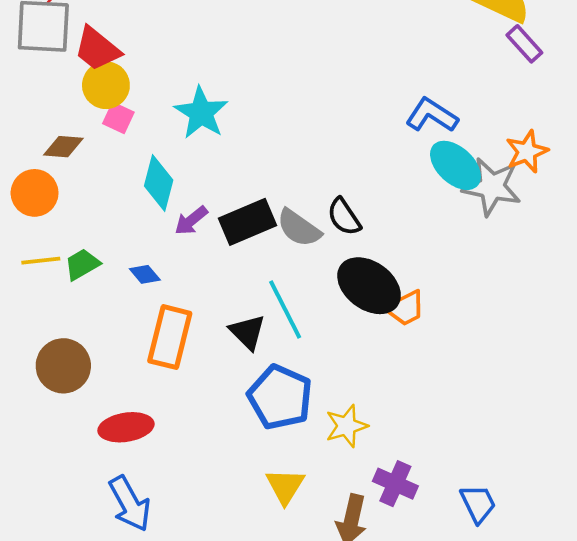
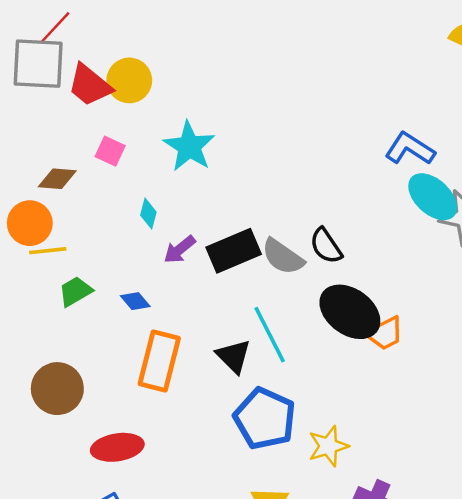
yellow circle: (106, 85) -> (129, 80), moved
cyan diamond: (159, 183) -> (148, 214), size x0.6
yellow line: (41, 261) -> (48, 251), moved

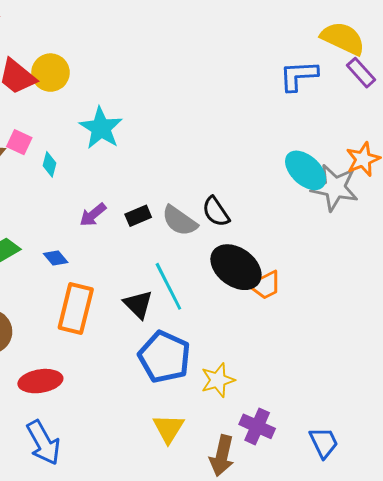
blue L-shape: (410, 149) -> (298, 76), moved, turned -36
pink square: (110, 151) -> (19, 142), moved
cyan diamond: (148, 214) -> (49, 164), moved
black rectangle: (234, 251) -> (138, 216), size x0.6

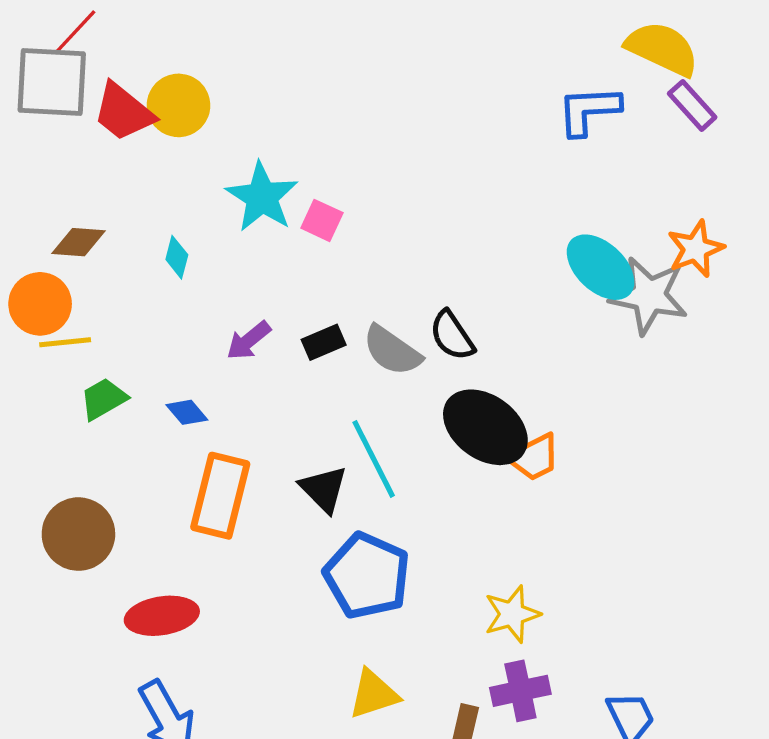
pink square: (19, 142) -> (322, 220), moved
yellow star: (218, 380) -> (512, 614), moved
purple cross: (257, 426) -> (520, 691), turned -36
yellow triangle: (168, 428) -> (374, 694), turned 40

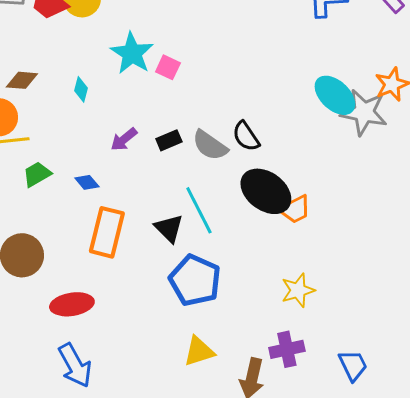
yellow star: (512, 614) -> (298, 290), moved

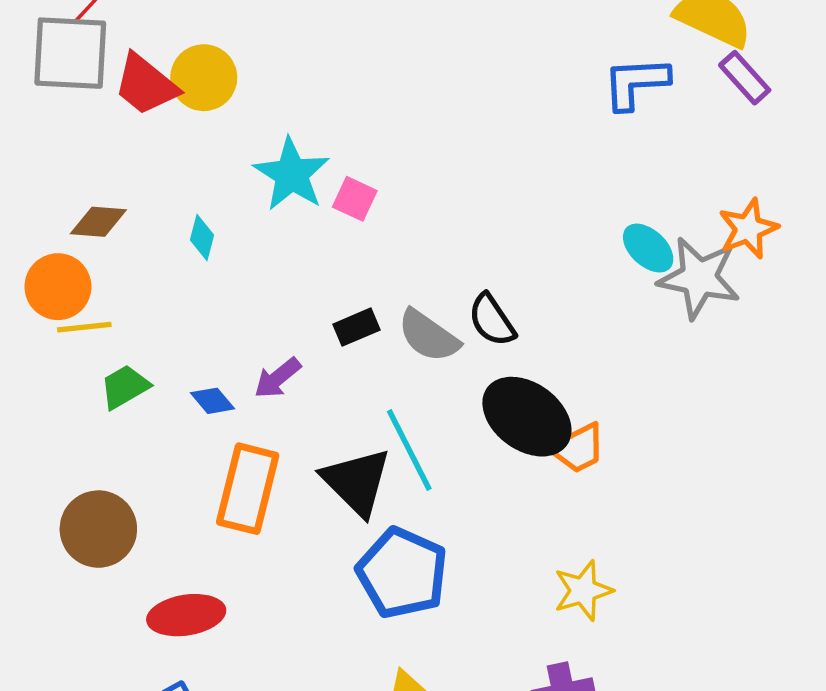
cyan ellipse: (335, 95) -> (648, 248), size x0.7
purple arrow: (124, 139) -> (278, 378), moved
black triangle: (169, 228) -> (357, 482), size x1.4

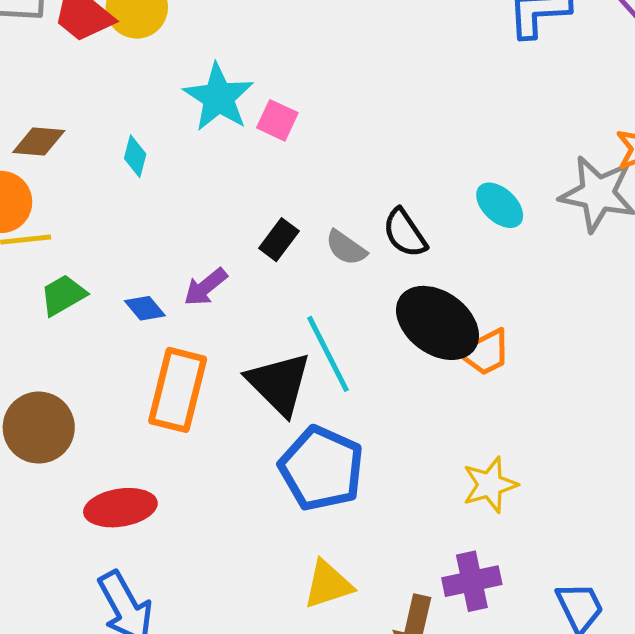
cyan ellipse: (648, 248) -> (500, 205), moved
black rectangle: (357, 327) -> (279, 240), turned -30
gray semicircle: (429, 336) -> (346, 248), size x0.7

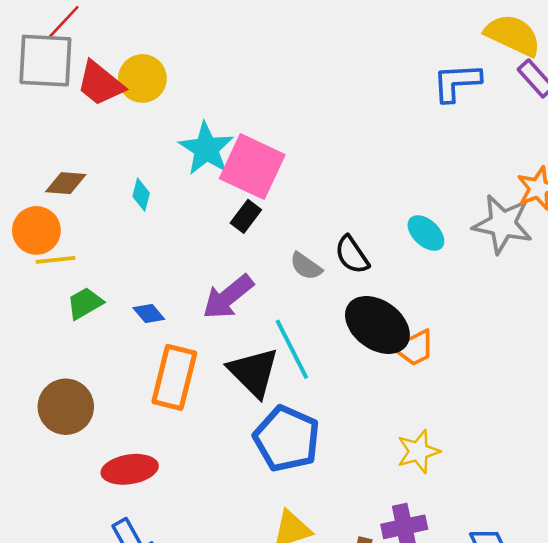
pink square: (277, 120) -> (252, 167), size x2.0
black rectangle: (279, 240) -> (246, 216), moved
purple arrow: (205, 287) -> (228, 297), moved, size x1.5

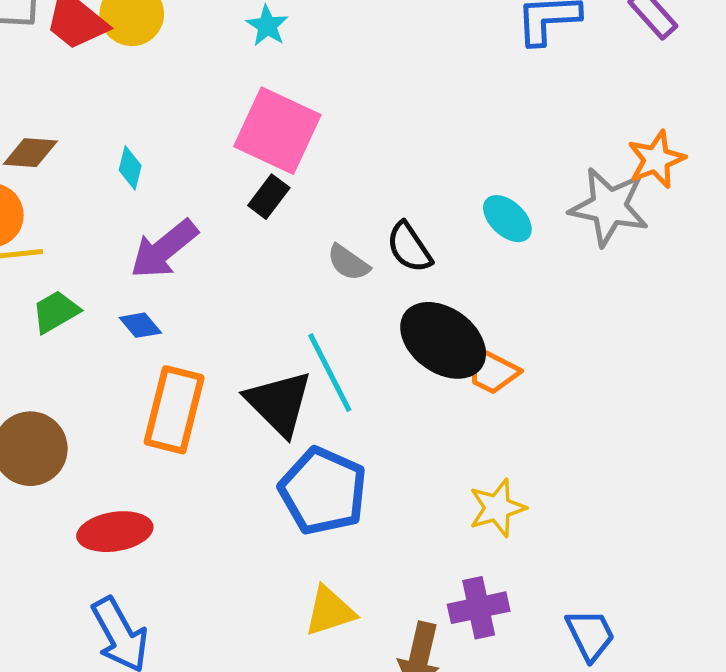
cyan star: (206, 149) -> (267, 26), moved, size x0.6
purple arrow: (228, 297) -> (164, 249), moved
orange trapezoid: (414, 348) -> (492, 371), turned 54

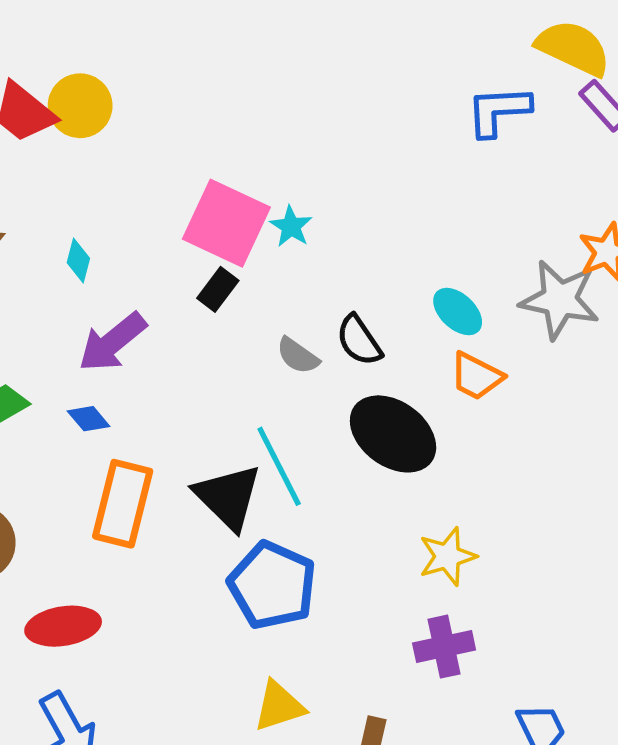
cyan star: (267, 26) -> (291, 226), moved
orange trapezoid: (492, 371) -> (476, 376), moved
yellow star: (497, 508) -> (447, 556), moved
purple cross: (479, 608) -> (444, 647), moved

